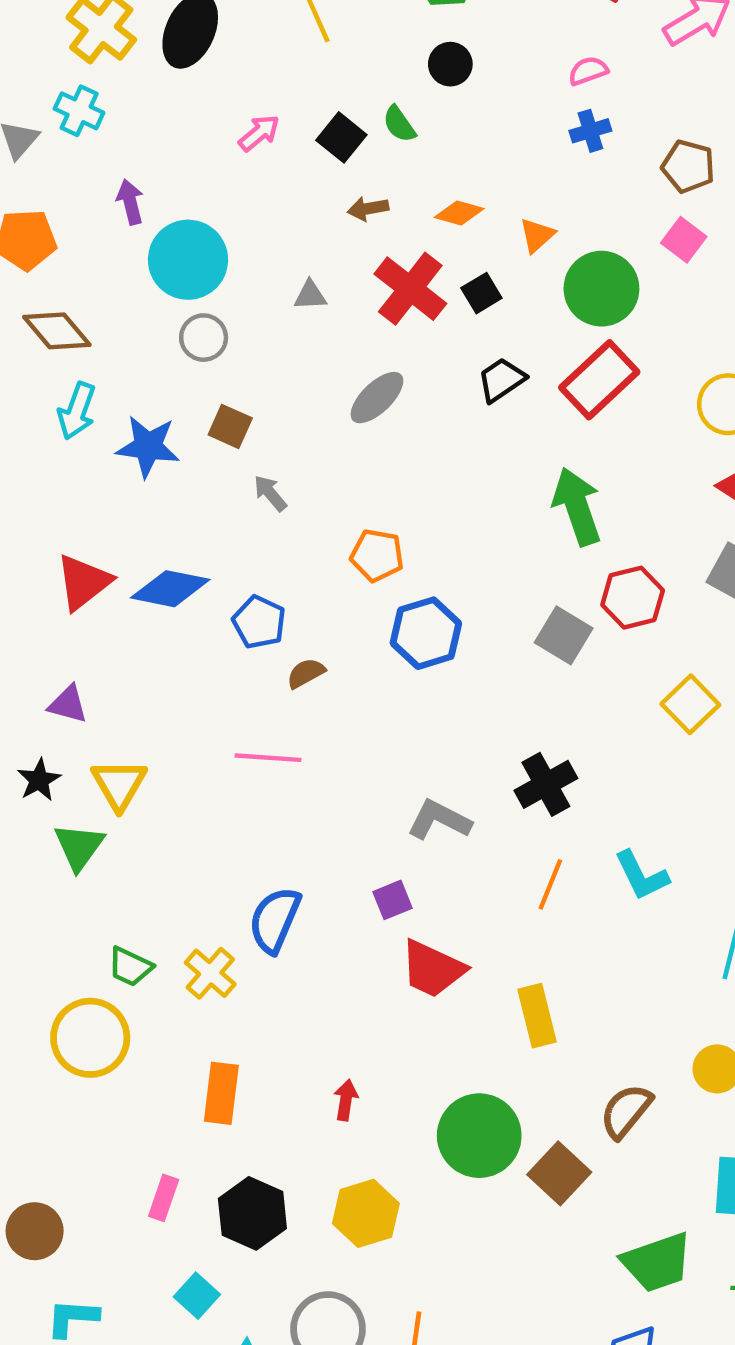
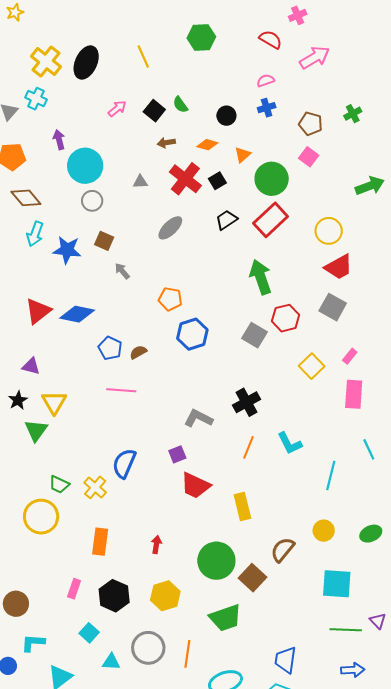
black circle: (450, 64) -> (226, 116), moved
blue pentagon: (259, 622) -> (110, 348), moved
green trapezoid: (657, 1262) -> (225, 618), moved

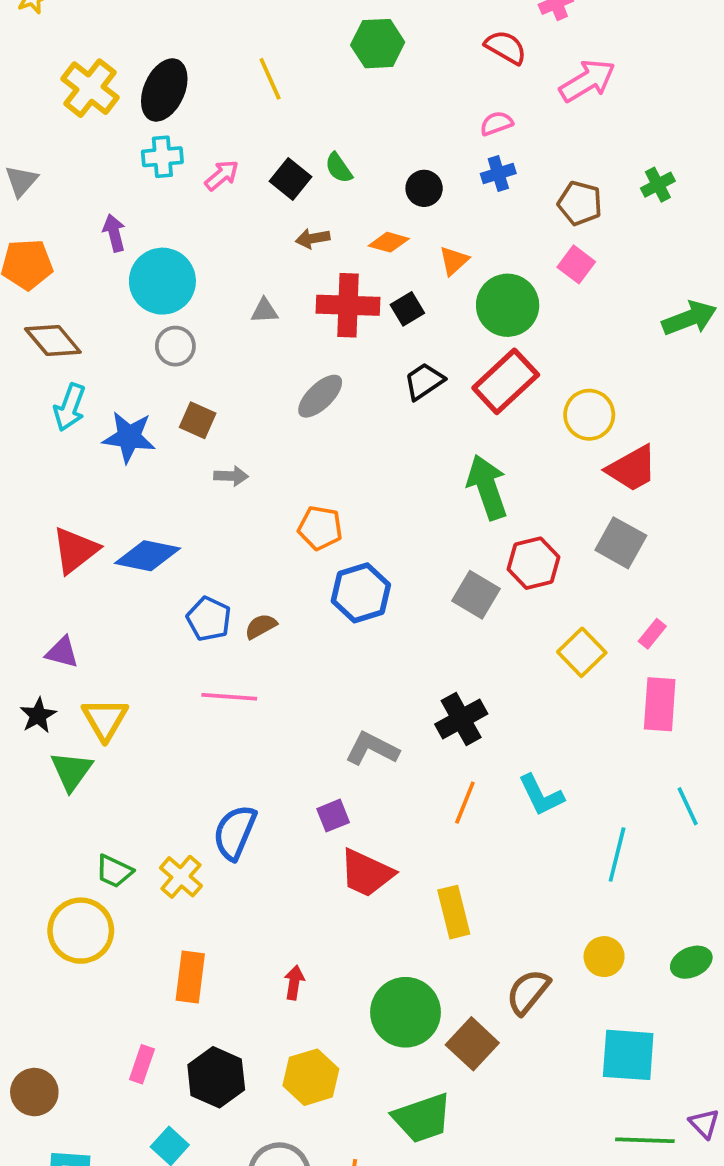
cyan cross: (36, 99) -> (162, 157), moved, turned -30
red cross: (185, 179) -> (348, 305), turned -36
yellow circle: (329, 231) -> (589, 415), moved
gray arrow: (122, 271) -> (231, 476), turned 132

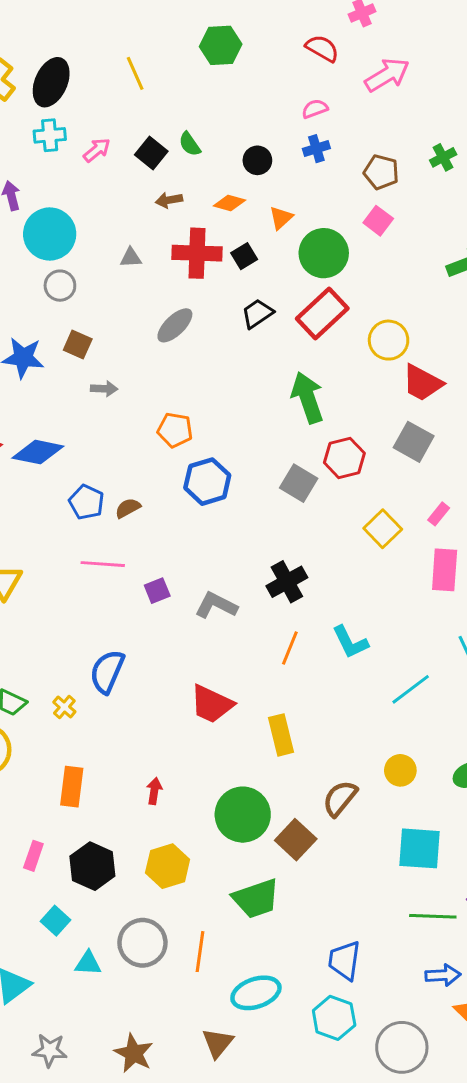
red trapezoid: (632, 469) -> (422, 383), turned 57
purple square: (333, 816) -> (157, 591), moved
cyan line: (617, 855) -> (411, 689), turned 39
yellow cross: (181, 877) -> (64, 707), size x0.7

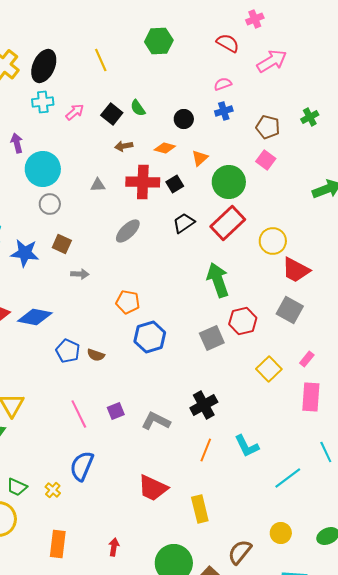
gray square: (299, 483) -> (212, 338), turned 35
brown semicircle: (128, 508) -> (96, 355), turned -132
pink line: (103, 564) -> (79, 414), moved, turned 60

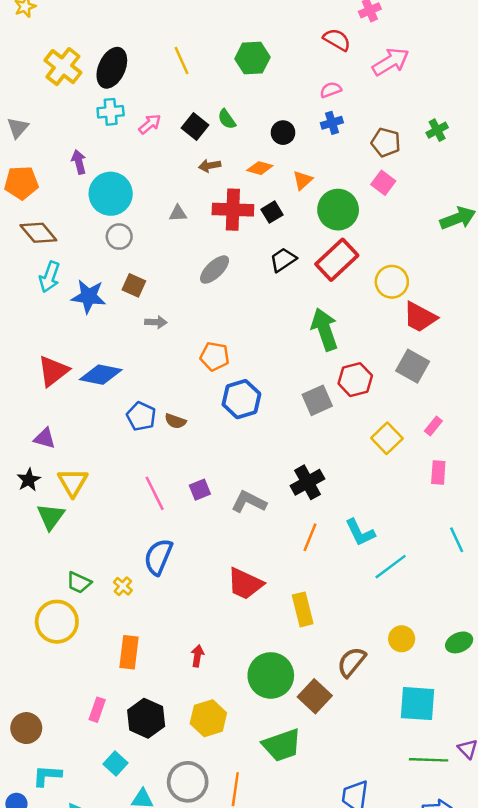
green hexagon: (159, 41) -> (252, 58), moved
pink rectangle: (311, 397) -> (438, 472), size x0.7
cyan line: (288, 478) -> (391, 567), moved

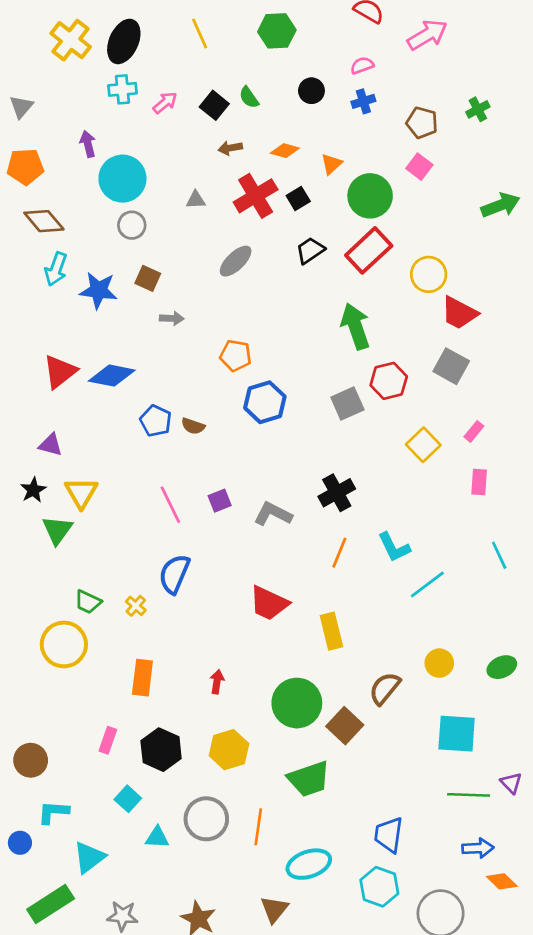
black circle: (283, 133) -> (311, 91), moved
red cross: (233, 210) -> (256, 196), turned -33

